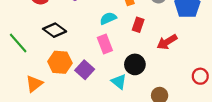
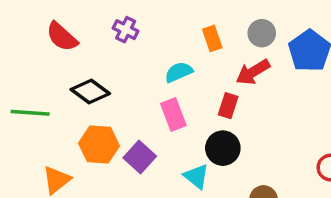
red rectangle: (138, 25) -> (228, 106), moved
red arrow: (167, 42) -> (253, 72), moved
green line: (18, 43) -> (30, 113), turned -45

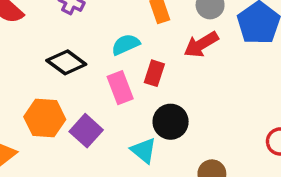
black diamond: (90, 92) -> (66, 62), moved
red rectangle: (228, 106) -> (154, 73), moved

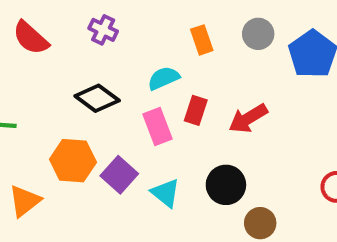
red arrow: (201, 44) -> (248, 118), moved
black circle: (171, 122) -> (226, 185), moved
cyan triangle: (144, 150) -> (166, 193), moved

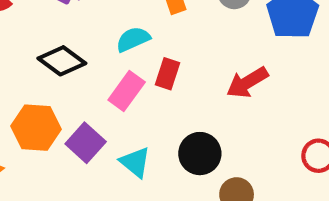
red arrow: (248, 118) -> (247, 82), moved
pink rectangle: (157, 126) -> (127, 91), turned 57

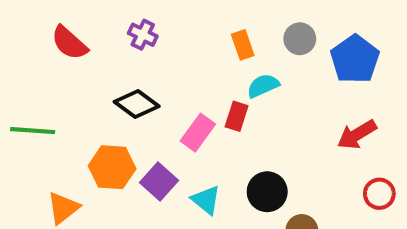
cyan semicircle: (133, 39) -> (263, 86), moved
red arrow: (247, 82) -> (357, 135), moved

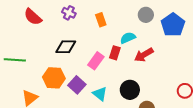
orange rectangle: (243, 45) -> (101, 20), moved
black diamond: (137, 104) -> (66, 47), turned -35
red arrow: (357, 135) -> (144, 55), moved

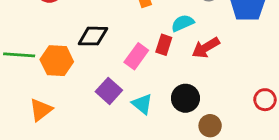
orange hexagon: (54, 78) -> (57, 61), moved

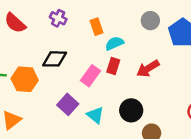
cyan semicircle: (183, 23) -> (114, 43), moved

